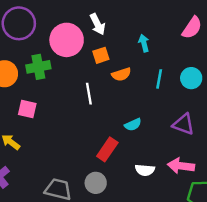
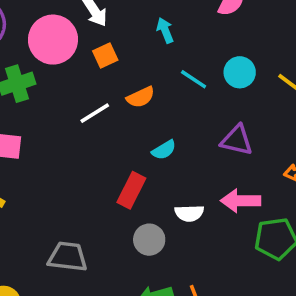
orange semicircle: (121, 74) -> (141, 97), moved
cyan line: (159, 79) -> (194, 79), turned -60
white line: (89, 94) -> (95, 113), turned 75
gray circle: (96, 183) -> (149, 240), moved

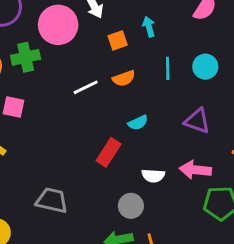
orange square: (105, 56) -> (118, 40), moved
cyan line: (194, 79) -> (168, 68), turned 50
gray circle: (149, 240) -> (131, 206), moved

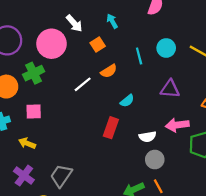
cyan arrow: (149, 27) -> (112, 21), moved
gray trapezoid: (52, 200) -> (61, 176), moved, turned -55
gray circle: (131, 206) -> (155, 160), moved

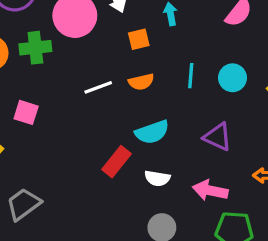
cyan semicircle: (127, 101) -> (152, 132), size x1.5
pink square: (34, 111) -> (26, 112), moved
white semicircle: (148, 137) -> (157, 178), moved

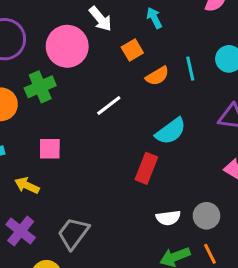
orange semicircle: (141, 82) -> (157, 76), moved
white semicircle: (157, 178) -> (168, 218), moved

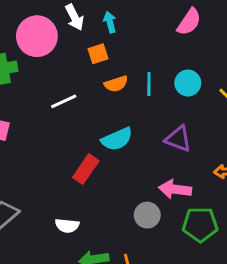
cyan arrow: (154, 18) -> (110, 22), moved
gray circle: (206, 216) -> (147, 215), moved
white semicircle: (168, 218) -> (67, 226), moved

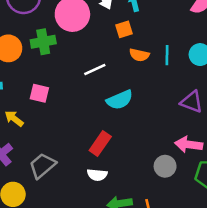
orange semicircle: (116, 84) -> (139, 55), turned 30
cyan semicircle: (117, 139) -> (120, 100), moved
red rectangle: (86, 169) -> (100, 143), moved

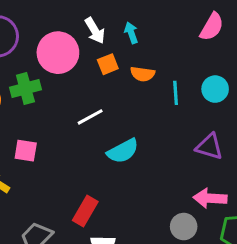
orange square: (124, 29) -> (108, 64), moved
orange semicircle: (139, 55) -> (143, 74), moved
red rectangle: (100, 143) -> (85, 211), moved

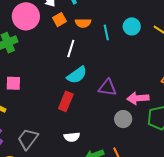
white line: (90, 117) -> (71, 49), moved, turned -36
purple triangle: (209, 147) -> (107, 88), moved
red rectangle: (85, 211) -> (66, 101), moved

